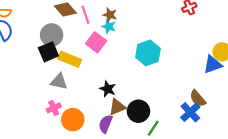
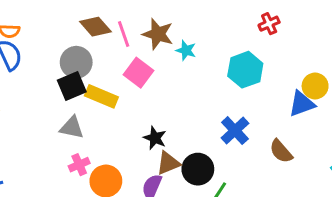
brown star: (110, 15) -> (158, 34), size x1.5
cyan star: (109, 26) -> (186, 50), moved
cyan hexagon: (148, 53) -> (245, 70), moved
gray triangle: (59, 81) -> (72, 128), moved
blue cross: (190, 112) -> (235, 131), moved

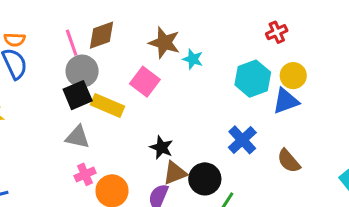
brown diamond: (95, 27) -> (101, 35), turned -68
pink line: (124, 34) -> (72, 43), moved
yellow circle: (315, 86) -> (293, 76), moved
blue triangle: (302, 104) -> (286, 101), moved

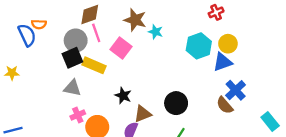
orange semicircle: (15, 40) -> (39, 24), moved
pink line: (72, 43) -> (96, 33), moved
blue cross: (242, 140) -> (236, 90), moved
black star: (161, 147) -> (123, 96), moved
black circle: (205, 179) -> (176, 103), moved

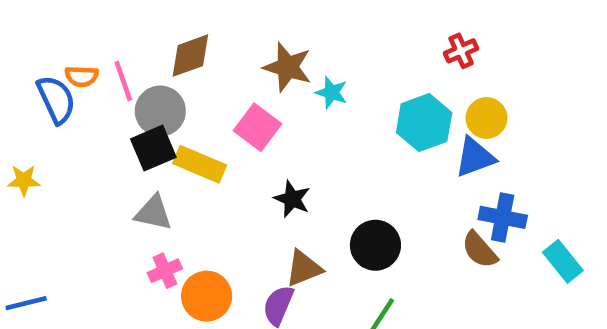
pink line: (96, 33) -> (123, 81), moved
blue cross: (236, 90) -> (503, 217), turned -36
black star: (123, 96) -> (292, 199), moved
cyan rectangle: (270, 121) -> (563, 261), moved

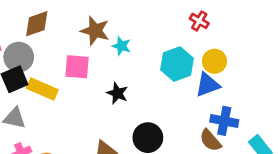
red cross: (461, 51) -> (199, 21), turned -36
pink square: (257, 127) -> (77, 67), turned -32
black star: (292, 199) -> (117, 93), moved

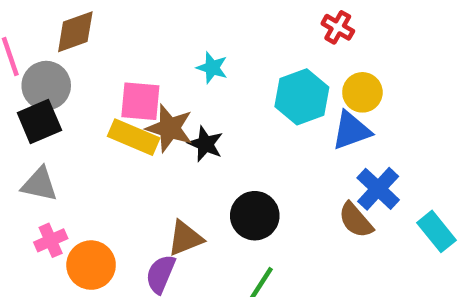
brown star: (95, 31) -> (170, 128), moved
yellow rectangle: (42, 89) -> (134, 137), moved
blue cross: (224, 121) -> (378, 189), turned 32

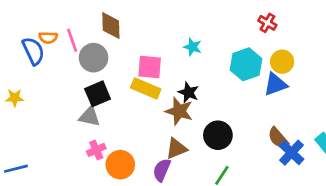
brown diamond: (75, 32) -> (111, 26), turned -72
black square: (39, 121) -> (98, 94), moved
brown star: (170, 128) -> (179, 111), moved
blue cross: (378, 189) -> (291, 153), moved

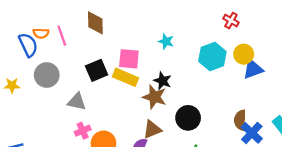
gray circle: (94, 58) -> (47, 75), moved
blue triangle: (275, 84) -> (253, 69), moved
black square: (98, 94) -> (97, 70), moved
brown semicircle: (278, 138) -> (240, 120), turned 42

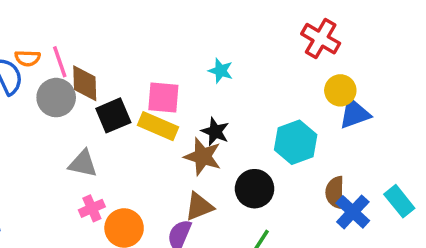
red cross: (231, 21) -> (321, 39), size x1.5
brown diamond: (95, 23) -> (85, 83), moved
cyan hexagon: (212, 56) -> (296, 142), moved
gray circle: (47, 75) -> (56, 98), moved

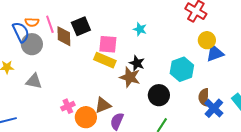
gray circle: (56, 98) -> (32, 44), moved
black square: (113, 115) -> (81, 26), moved
gray triangle: (83, 164) -> (34, 81), moved
brown triangle: (199, 207) -> (103, 105), moved

